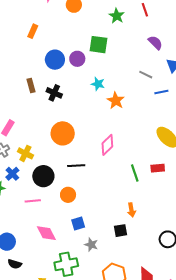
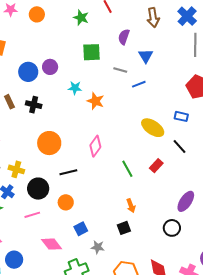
purple semicircle: (155, 43) -> (124, 37), turned -105
green square: (98, 45) -> (91, 52), moved
red rectangle: (158, 168) -> (156, 166), moved, turned -32

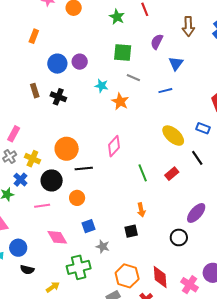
gray line: (120, 70) -> (133, 78), moved
orange circle: (49, 143) -> (67, 149), moved

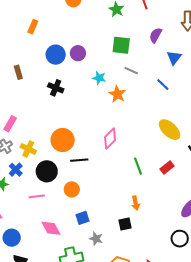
brown rectangle: (35, 91) -> (18, 72), moved
blue line: (165, 91) -> (163, 84), turned 56
black circle: (179, 237) -> (180, 239), moved

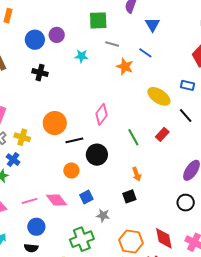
orange star: (117, 94) -> (125, 67), moved
black circle: (47, 171) -> (97, 155), moved
pink line: (37, 196) -> (29, 201), moved
pink diamond: (51, 228) -> (56, 200), moved
blue circle: (12, 238) -> (36, 227), moved

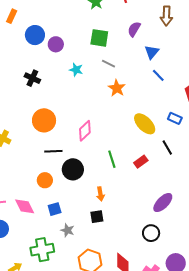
blue circle: (35, 40) -> (35, 35), moved
blue line: (145, 53) -> (158, 75), moved
orange circle: (55, 123) -> (44, 120), moved
orange arrow: (137, 174) -> (100, 194), moved

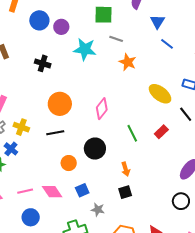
cyan star: (76, 70) -> (85, 49), size x1.6
black line: (53, 151) -> (55, 133), moved

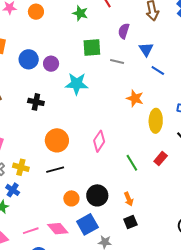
gray line: (116, 39) -> (117, 62), moved
orange star: (128, 62) -> (135, 98), moved
yellow ellipse: (160, 94) -> (156, 121), turned 60
black circle: (95, 149) -> (97, 195), moved
blue square: (82, 190) -> (87, 224), size x1.5

